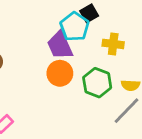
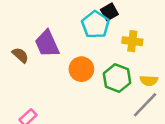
purple trapezoid: (60, 45) -> (47, 44), moved

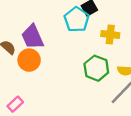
orange circle: (81, 69) -> (29, 60), moved

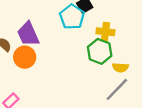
green hexagon: (96, 68) -> (100, 51), moved

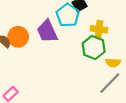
purple trapezoid: (28, 34) -> (47, 31), moved
orange circle: (25, 57) -> (18, 37), moved

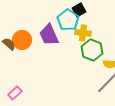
yellow cross: (99, 29) -> (83, 33), moved

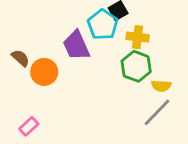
yellow cross: (83, 33) -> (138, 37), moved
orange circle: (22, 40) -> (44, 72), moved

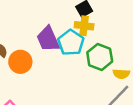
cyan pentagon: (103, 25) -> (71, 43), moved
yellow cross: (138, 37) -> (84, 26), moved

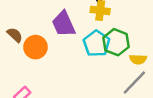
cyan pentagon: (71, 43) -> (97, 43), moved

